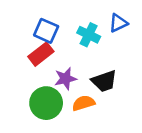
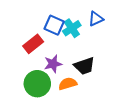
blue square: (46, 31) -> (54, 25), moved
cyan cross: (89, 35) -> (72, 28), turned 30

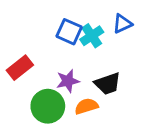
red rectangle: (33, 44) -> (20, 68), moved

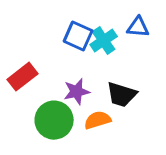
blue triangle: (122, 24) -> (138, 27), turned 30
black trapezoid: (108, 84) -> (122, 95), turned 36

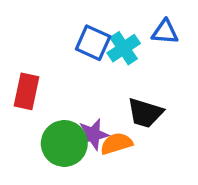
red rectangle: (23, 77) -> (27, 91), turned -40
purple star: (77, 92) -> (93, 134), moved

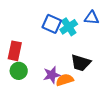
green circle: (64, 143) -> (19, 71), moved, size x0.7

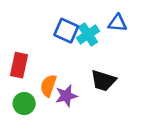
green circle: (19, 71) -> (24, 104), moved
orange semicircle: (65, 80) -> (48, 86), moved, turned -54

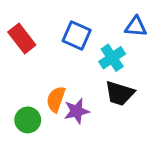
cyan cross: (88, 34) -> (112, 58), moved
red rectangle: (19, 65) -> (22, 39), moved, turned -50

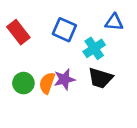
purple star: (77, 111) -> (64, 79), moved
green circle: (28, 120) -> (23, 83), moved

